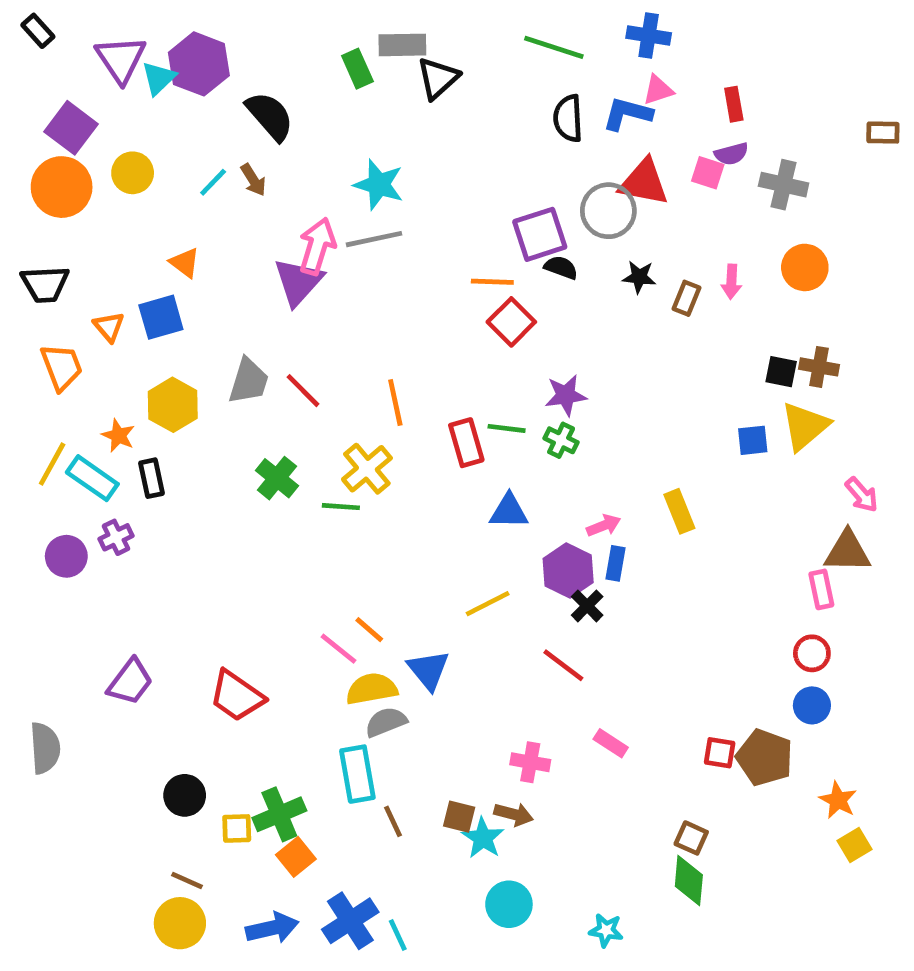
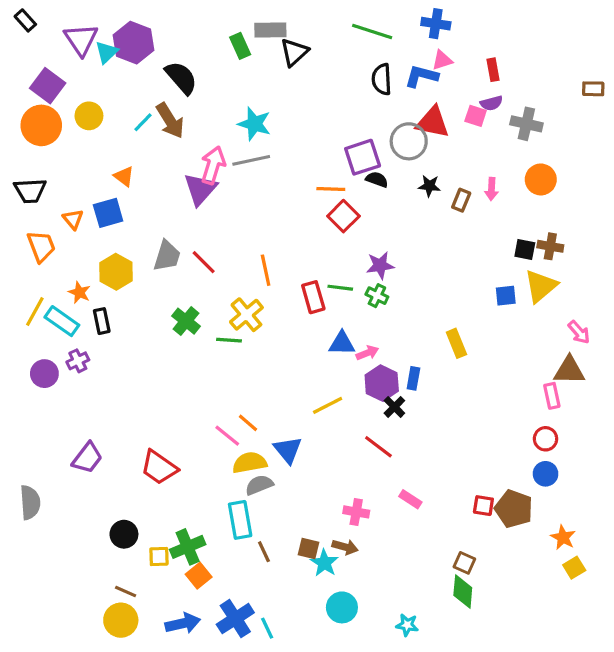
brown arrow: (253, 180) -> (170, 121), size x1.6
pink arrow: (604, 526) -> (367, 353), moved

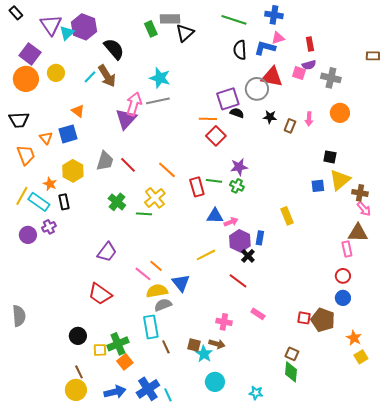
brown cross: (550, 246) -> (360, 193), moved
orange line: (266, 270) -> (167, 170), turned -36
purple trapezoid: (87, 458) -> (107, 252), moved
brown line: (126, 592) -> (79, 372), turned 40

